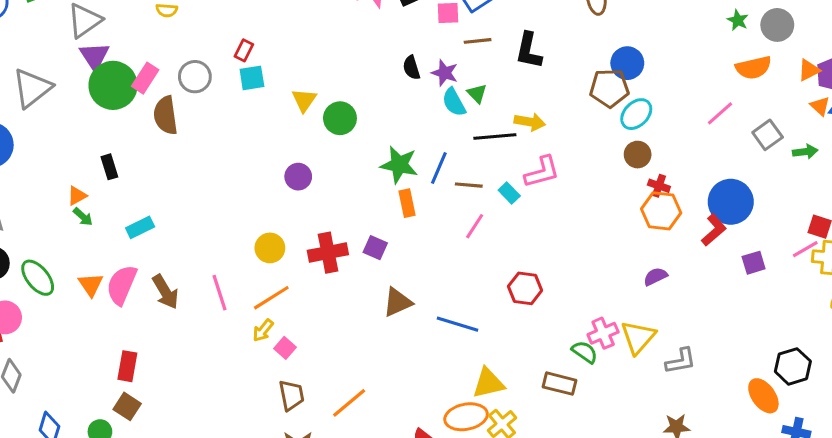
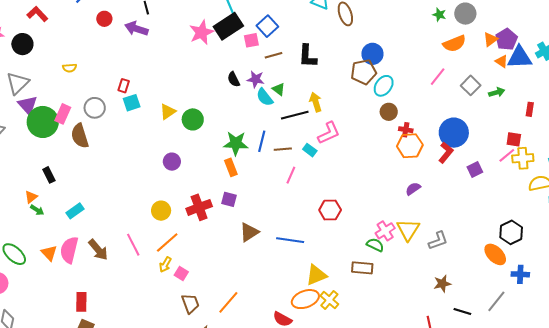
yellow triangle: (304, 100) -> (168, 112), turned 30
yellow arrow: (530, 122) -> (316, 102), turned -108
orange rectangle: (407, 203) -> (231, 167), moved

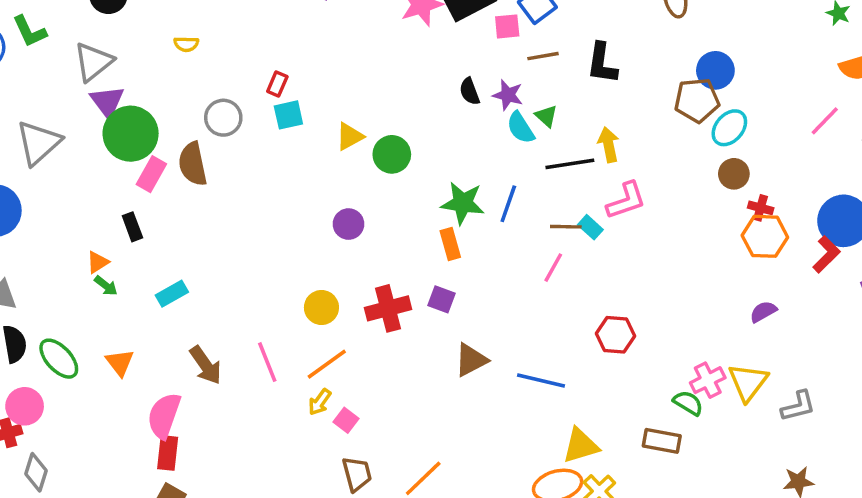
pink rectangle: (63, 114) -> (151, 174), moved
brown line: (283, 149) -> (566, 227), moved
pink semicircle: (69, 250) -> (164, 416), moved

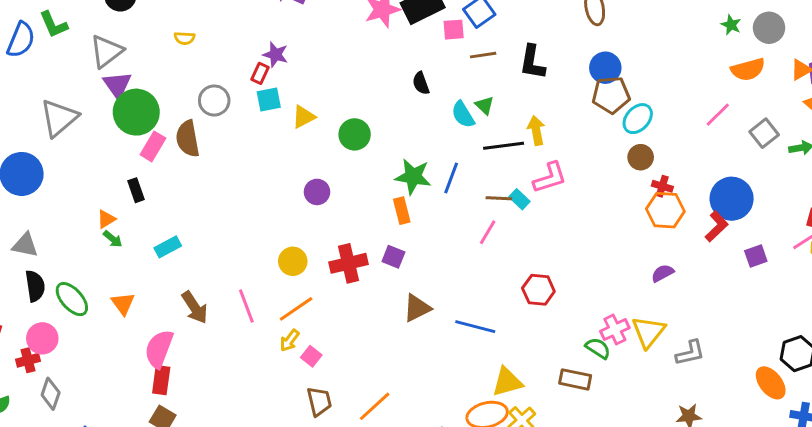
blue circle: (715, 70) -> (605, 68), moved
purple star: (508, 95) -> (275, 55), moved
yellow triangle: (350, 136) -> (304, 117), moved

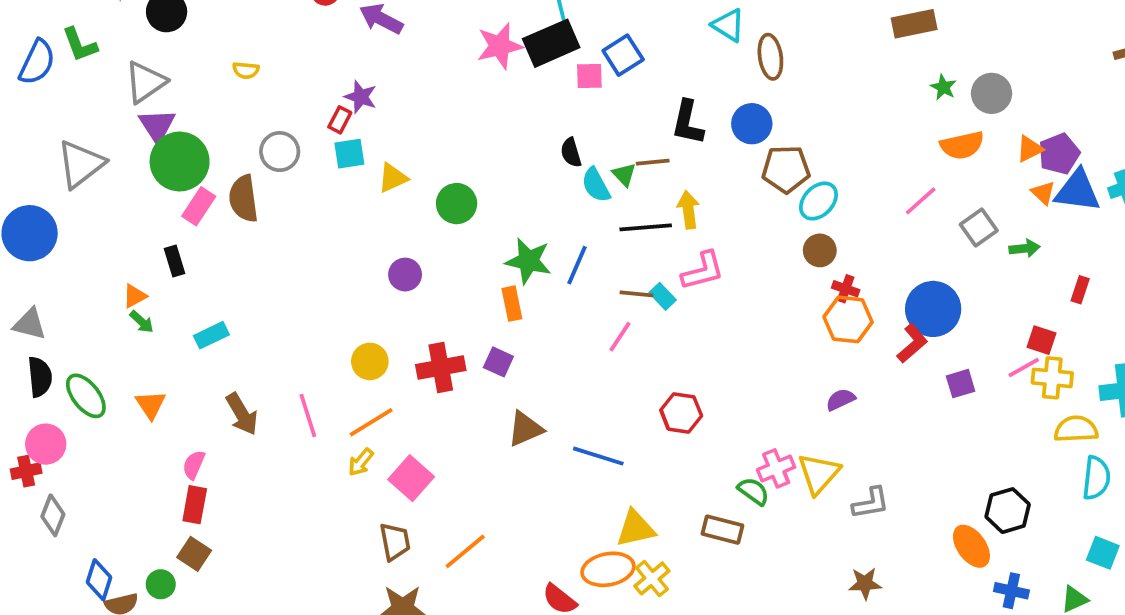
brown line: (483, 55) -> (653, 162), moved
blue circle: (605, 68) -> (752, 124), moved
black semicircle: (421, 83) -> (571, 152), moved
pink semicircle: (159, 349) -> (194, 465), size x0.6
pink square: (311, 356) -> (411, 478), moved, size x1.6

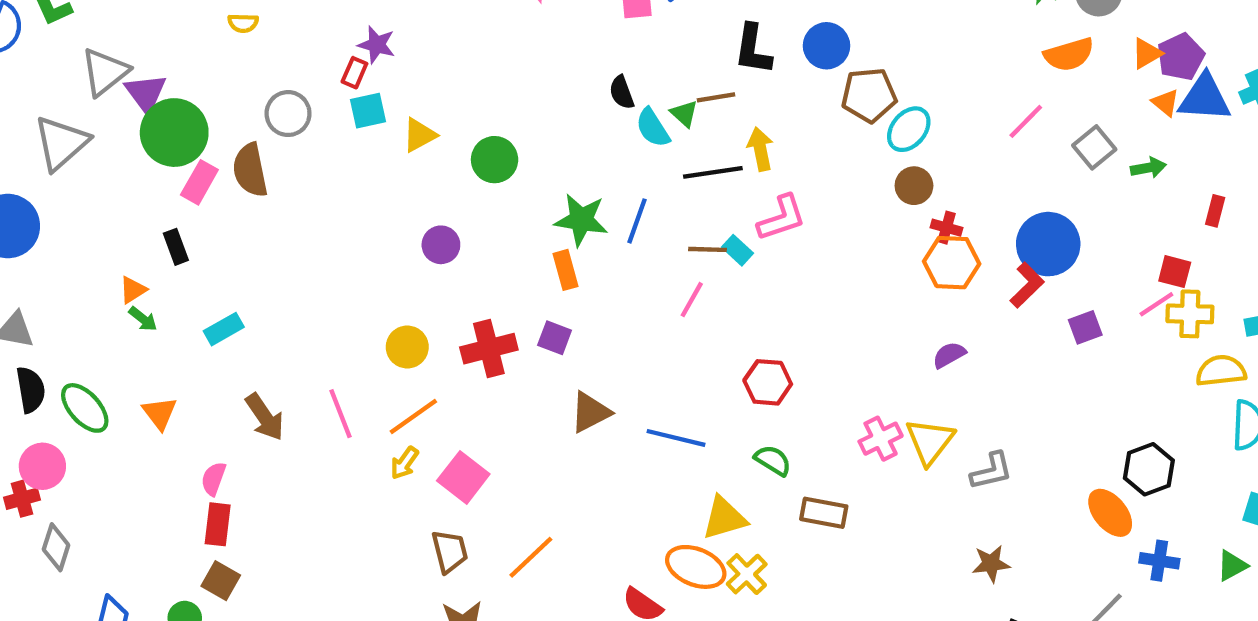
gray triangle: (145, 82) -> (105, 72), moved
green semicircle: (753, 491) -> (773, 460), moved
orange ellipse: (608, 569) -> (696, 567), turned 36

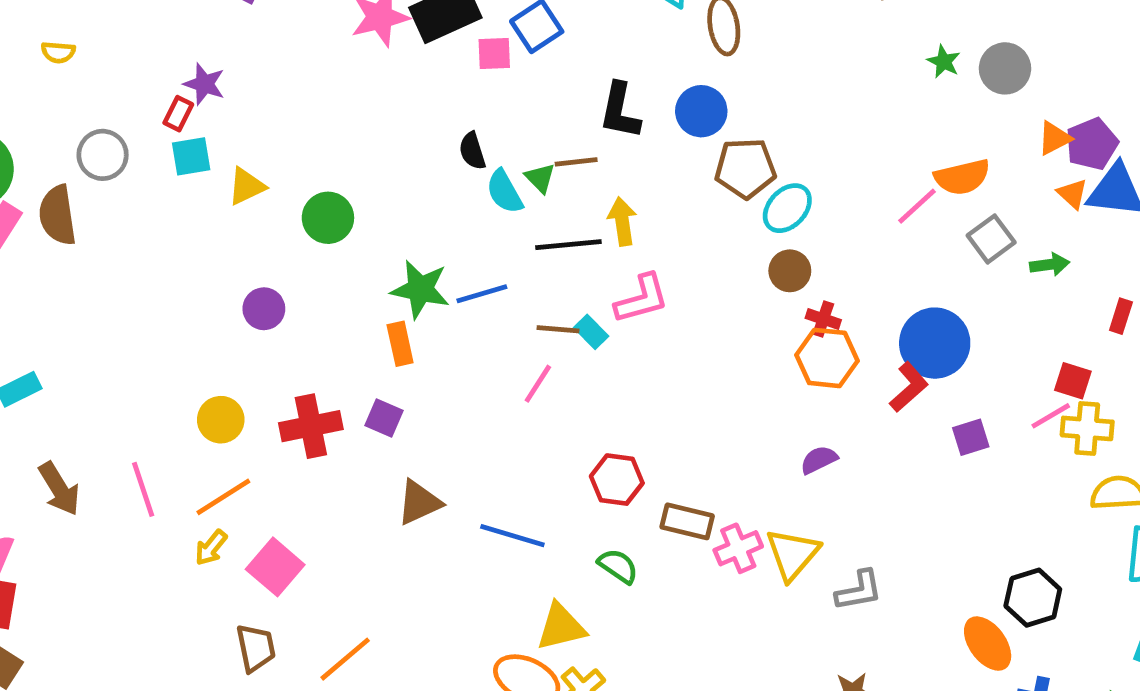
orange semicircle: (1069, 54) -> (962, 177), moved
blue line: (637, 221) -> (482, 294), turned 51
brown rectangle: (824, 513) -> (687, 521), moved

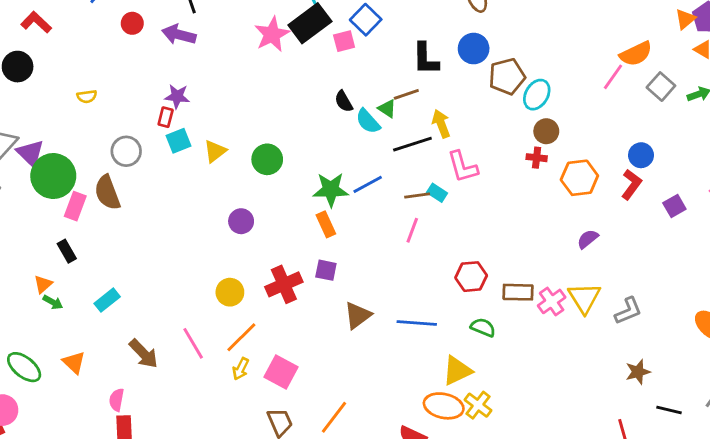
pink L-shape: (642, 299) -> (463, 167), turned 102
red cross: (823, 319) -> (537, 158), moved
blue circle: (935, 343) -> (641, 155), size x0.6

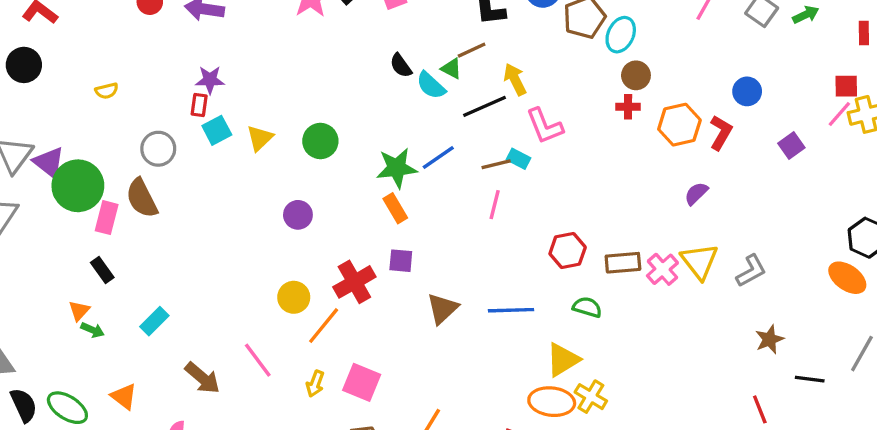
red L-shape: (631, 184) -> (721, 133), moved
orange line: (241, 337) -> (324, 326), moved

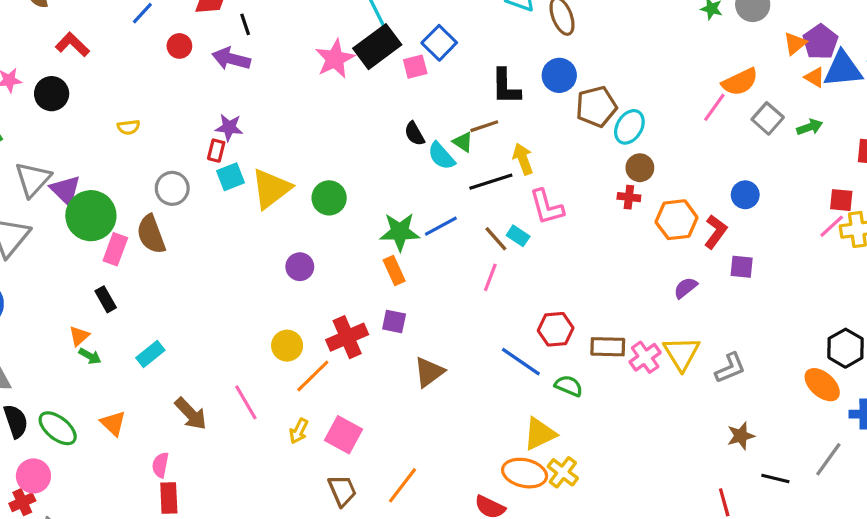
yellow triangle: (260, 138) -> (271, 189), size x1.6
purple square: (791, 146) -> (742, 267), moved, turned 35
brown line: (496, 164) -> (496, 239), turned 56
blue line: (511, 310) -> (521, 362), moved, turned 30

